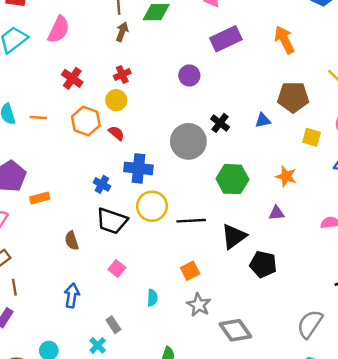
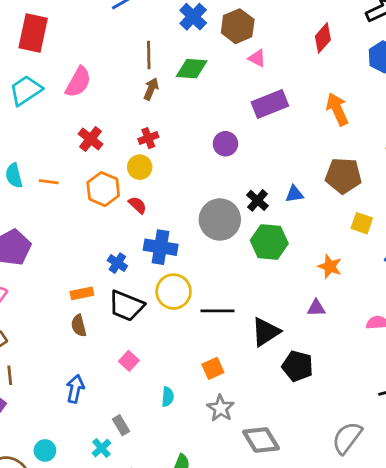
blue triangle: (263, 120) -> (294, 194), moved
green hexagon: (232, 179) -> (269, 242), moved
orange rectangle: (40, 198) -> (82, 293), moved

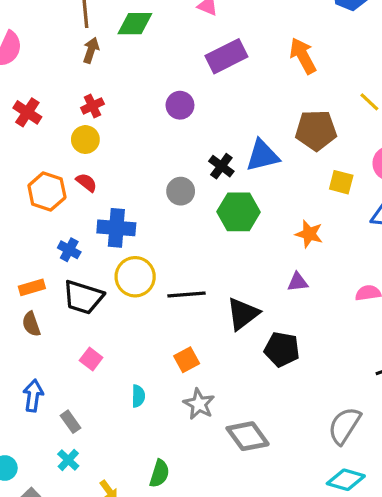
orange hexagon: (103, 189) -> (47, 191), moved
blue triangle: (294, 194) -> (263, 156), size x1.6
gray circle: (220, 219) -> (181, 191), size x0.6
gray rectangle: (121, 425) -> (70, 422), moved

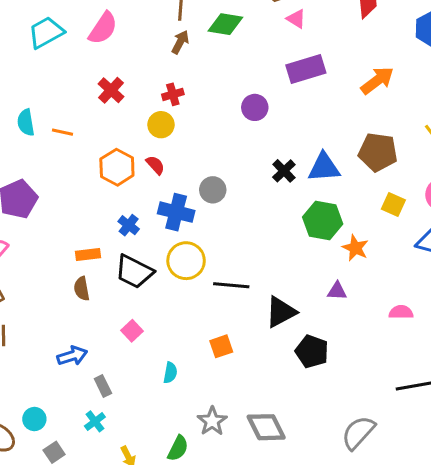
orange arrow: (303, 56) -> (377, 80), turned 72
gray circle: (181, 191) -> (213, 190), moved
green hexagon: (239, 212) -> (323, 220), moved
blue arrow: (33, 396) -> (72, 356), turned 56
gray star: (199, 404) -> (212, 421), moved

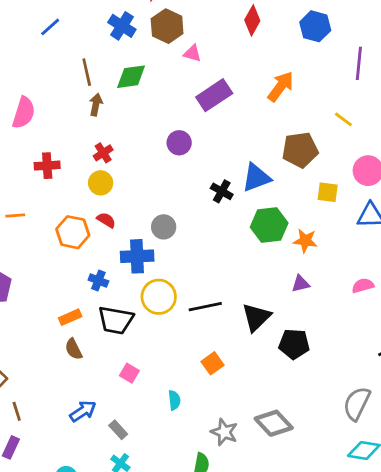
red cross: (111, 90) -> (47, 166), turned -30

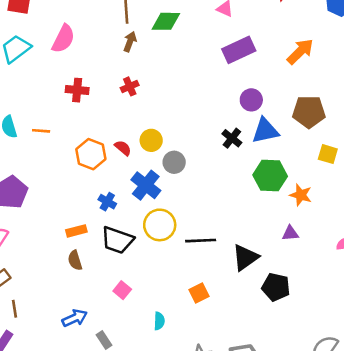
purple circle: (179, 143) -> (251, 100), moved
yellow circle: (101, 183) -> (151, 140), moved
blue cross: (137, 256) -> (146, 185), turned 32

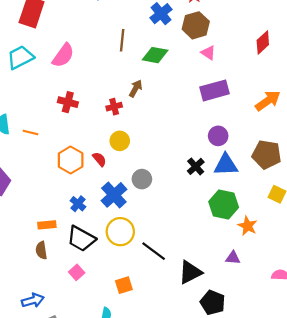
brown arrow: (130, 42) -> (136, 88), moved
yellow circle: (151, 140) -> (120, 141), moved
black line: (201, 241) -> (154, 251), turned 30
pink square: (122, 290) -> (77, 272), moved
orange square: (199, 293) -> (124, 285), moved

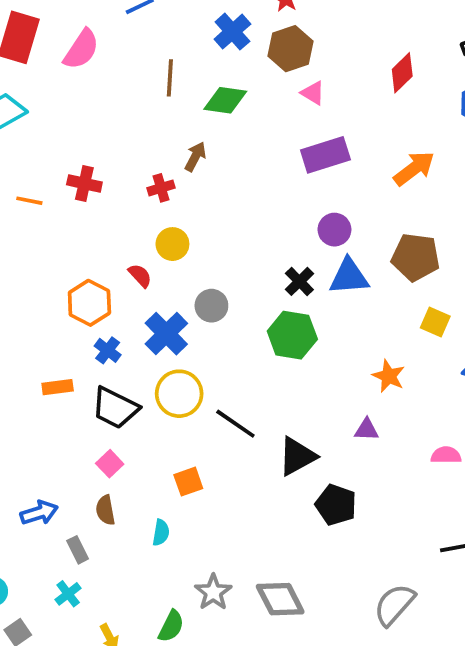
pink semicircle: (63, 55) -> (81, 49), moved
orange line: (30, 132) -> (29, 201), moved
orange hexagon: (71, 160) -> (89, 303), moved
green hexagon: (224, 205) -> (292, 335), moved
brown semicircle: (41, 250) -> (105, 510), moved

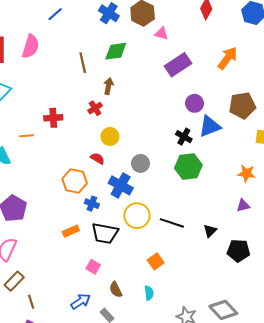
brown line: (170, 78) -> (83, 63), moved
black triangle: (297, 456) -> (210, 231), size x0.6
pink square: (110, 464) -> (93, 267), moved

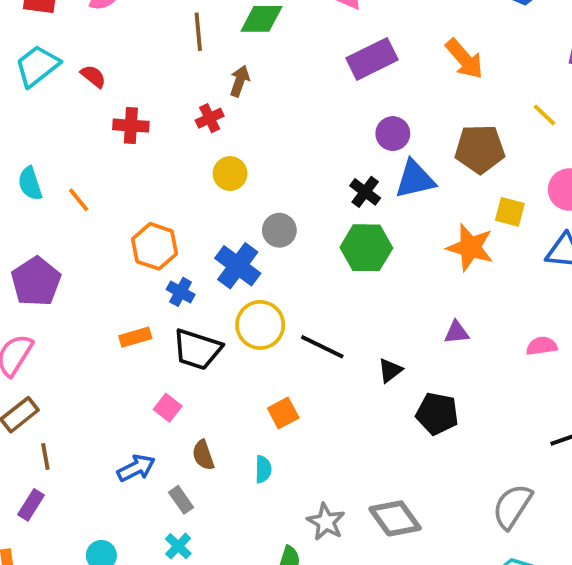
orange arrow: (228, 58) -> (464, 59), turned 95
orange line: (26, 136) -> (79, 200), moved, turned 48
red semicircle: (98, 158) -> (93, 76), moved
orange star: (246, 173) -> (470, 247), moved, size x1.4

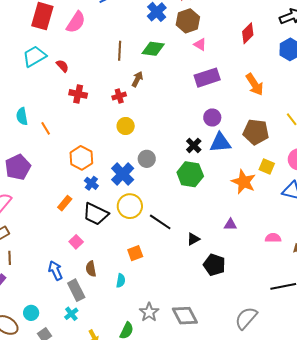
orange rectangle: (135, 337) -> (65, 203), turned -42
blue arrow: (136, 468) -> (55, 271), turned -96
gray rectangle: (181, 500) -> (76, 290), size x1.5

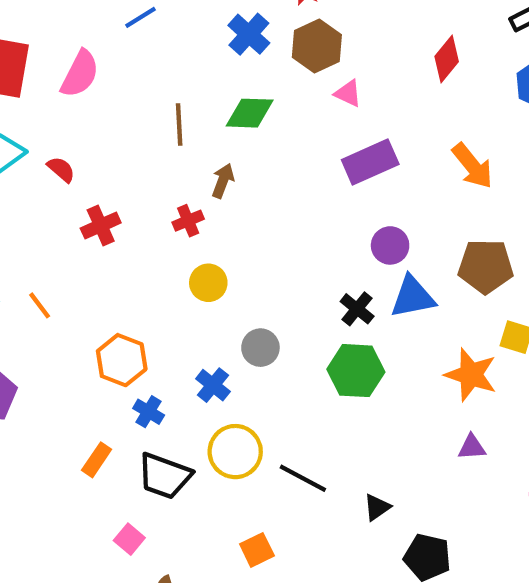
red cross: (78, 94) -> (101, 225), turned -30
blue cross: (123, 174) -> (213, 385), size x0.7
purple triangle: (230, 225) -> (472, 447), moved

